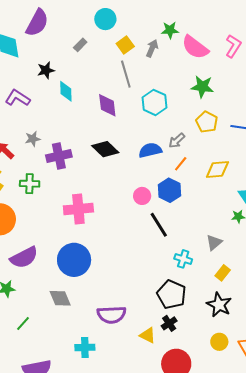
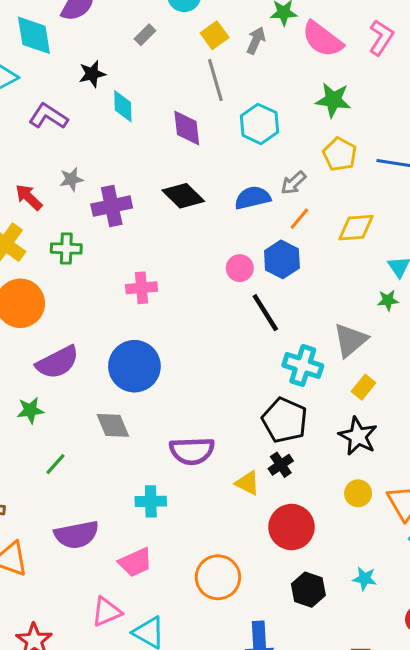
pink cross: (78, 209) -> (142, 288), size x0.7
gray triangle: (214, 242) -> (350, 340), size x1.4
cyan cross: (183, 259) -> (303, 365), size x1.4

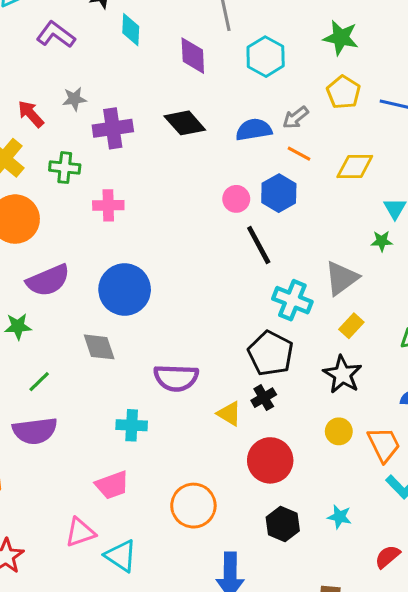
orange line: (299, 219) -> (299, 154), turned 75
pink cross: (142, 288) -> (108, 205), moved
purple semicircle: (77, 535) -> (35, 431), moved

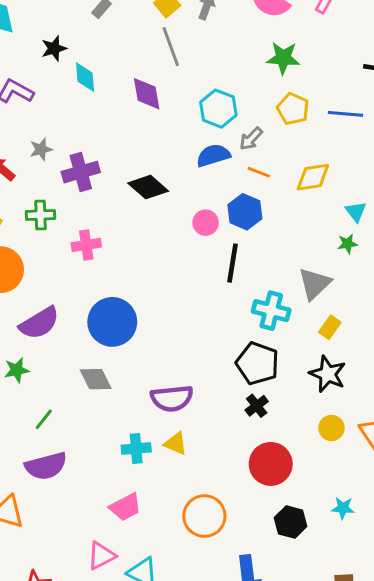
cyan hexagon: (266, 57) -> (218, 109), moved
black diamond: (185, 123) -> (148, 187), moved
black line: (259, 245) -> (233, 263), turned 45
yellow triangle: (229, 414) -> (175, 444), moved

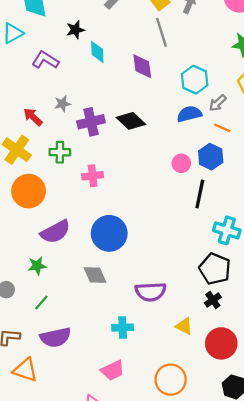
black diamond: (148, 187) -> (131, 121), moved
green line: (44, 419) -> (41, 302), moved
yellow triangle: (175, 444) -> (184, 326), moved

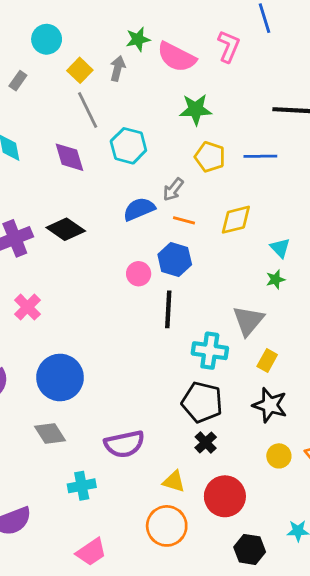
cyan hexagon: (195, 80) -> (128, 146), moved
pink cross: (93, 176) -> (27, 307), turned -30
cyan cross: (123, 328) -> (82, 486), moved
orange circle: (171, 380) -> (167, 526), moved

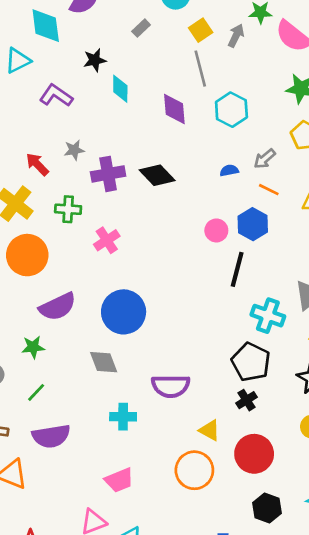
blue semicircle: (139, 209) -> (229, 170), size x0.6

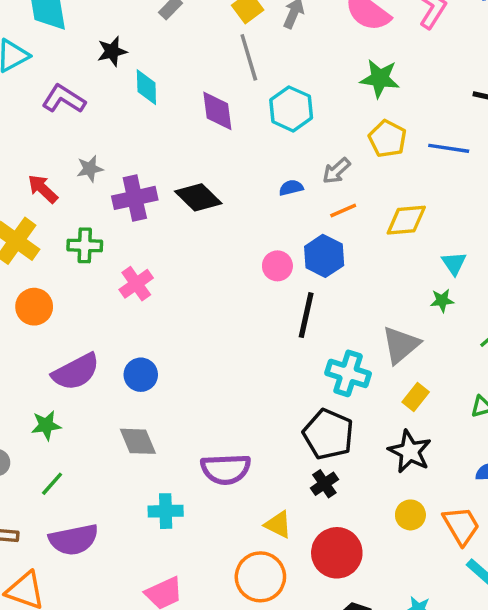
orange line: (269, 190) -> (343, 211), turned -48
orange circle: (27, 255) -> (34, 307), size x0.7
blue circle: (124, 312) -> (141, 375), moved, size x0.6

